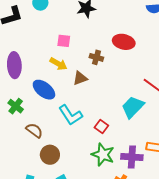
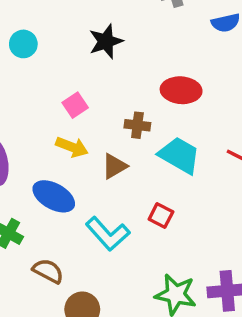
pink square: (64, 41) -> (75, 105), turned -32
cyan trapezoid: (133, 107) -> (179, 155), moved, turned 85
red square: (101, 127) -> (161, 216), moved

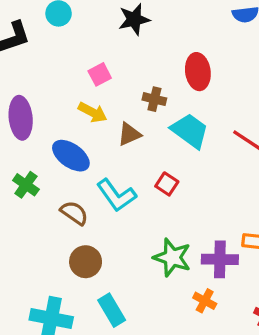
red ellipse: (181, 90) -> (198, 72), turned 72
brown semicircle: (48, 271) -> (74, 213), moved

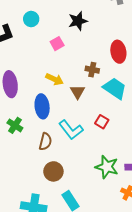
pink square: (100, 74) -> (57, 44), moved
brown triangle: (129, 134) -> (78, 92), turned -35
blue ellipse: (71, 156) -> (42, 106), turned 50
brown semicircle: (74, 213) -> (45, 142), turned 72

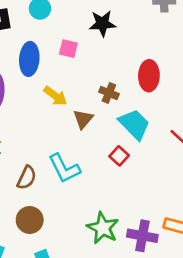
pink square: (57, 44) -> (68, 49), turned 32
blue ellipse: (42, 106) -> (29, 59), moved
red square: (102, 122) -> (119, 156), moved

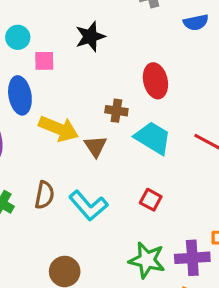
pink square: (68, 49) -> (44, 61), moved
yellow arrow: (55, 96) -> (59, 129), size x1.4
red square: (119, 156) -> (151, 200), moved
brown semicircle: (27, 178) -> (44, 195), moved

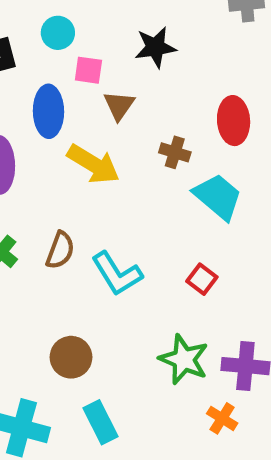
brown triangle: (95, 146) -> (119, 105), moved

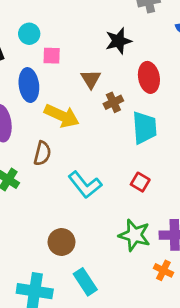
black star: (155, 47) -> (118, 41), moved
brown triangle: (119, 105) -> (91, 79), moved
brown cross: (175, 152) -> (113, 102), turned -36
cyan trapezoid: (218, 197) -> (144, 128), turned 52
brown semicircle: (60, 250) -> (42, 153), moved

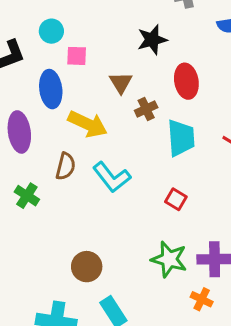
cyan L-shape: (85, 185) -> (112, 177), moved

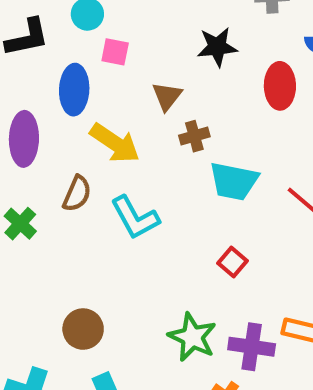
red ellipse: (186, 81) -> (280, 86), moved
cyan trapezoid: (181, 138) -> (234, 181), turned 96
red square: (176, 199) -> (232, 262), moved

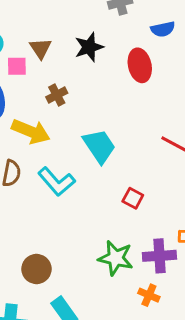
brown triangle: (167, 96) -> (41, 48), moved
brown cross: (194, 136) -> (57, 95), moved
cyan trapezoid: (234, 181) -> (99, 146), moved, turned -123

